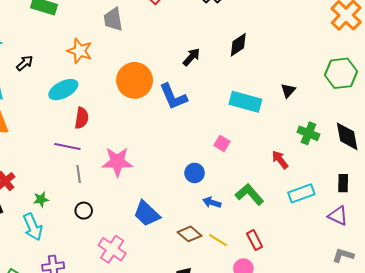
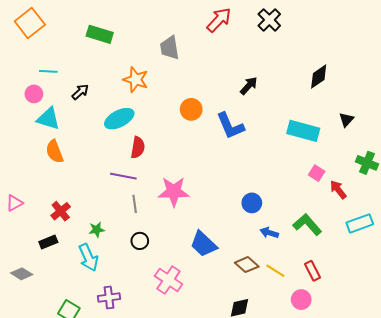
black diamond: (238, 45) -> (319, 76), moved
orange circle: (135, 80) -> (191, 109), size x0.6
pink square: (222, 143) -> (317, 173), moved

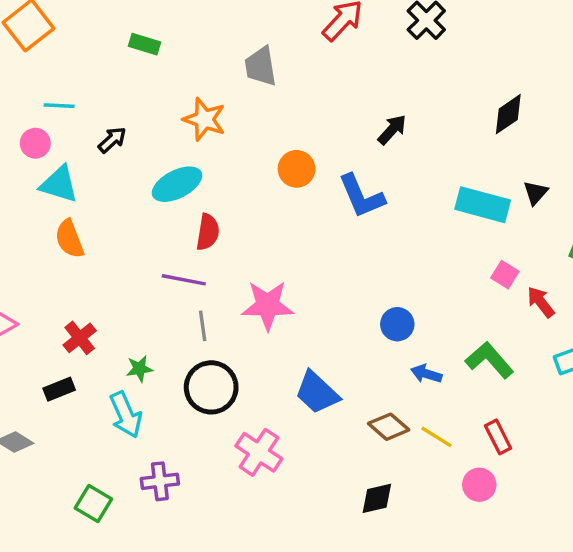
green rectangle: (100, 34) -> (145, 44), size x0.7
black triangle: (346, 120) -> (536, 193), moved
black circle: (140, 241) -> (211, 387), size x1.8

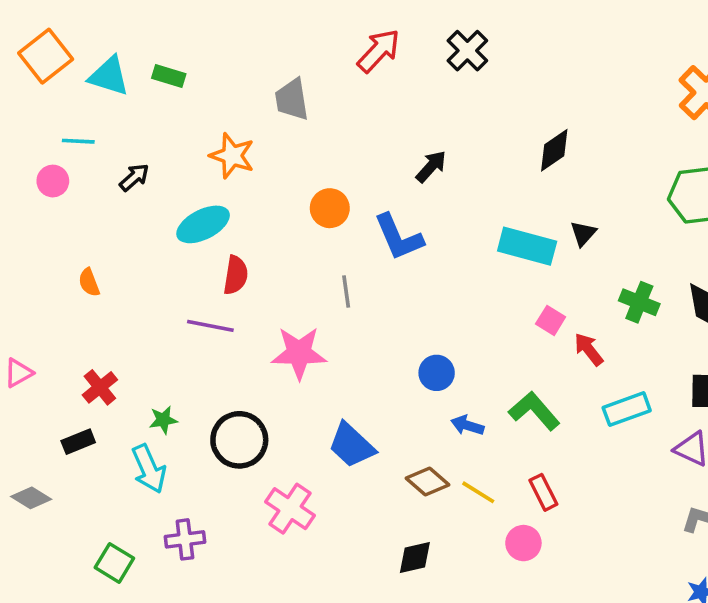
cyan triangle: (59, 184) -> (109, 76), moved
orange semicircle: (69, 239) -> (89, 282), size x0.7
gray line: (203, 326) -> (346, 291), moved

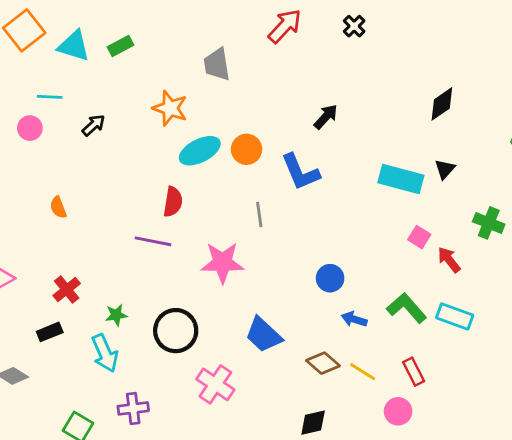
black cross: (467, 51) -> (354, 26), size x0.7
green rectangle: (169, 76) -> (120, 46), turned -45
black diamond: (554, 150) -> (442, 104), moved
cyan ellipse: (203, 224) -> (200, 151), moved
cyan rectangle: (627, 409) -> (455, 316), moved, turned 40

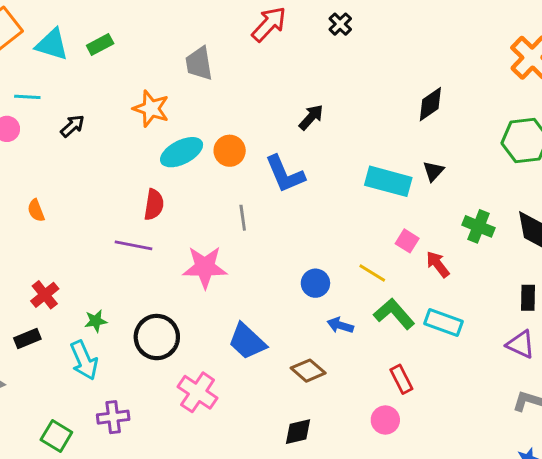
yellow line: (363, 372) -> (372, 273), moved

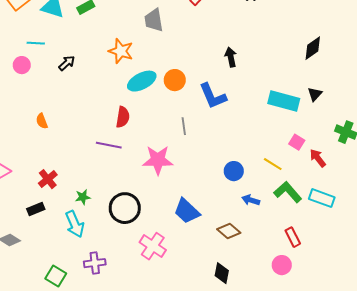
black arrow: (311, 117) -> (231, 57), turned -54
black diamond: (298, 432) -> (222, 273), turned -65

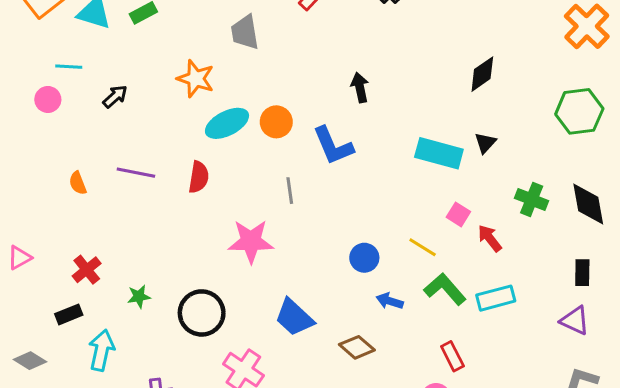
purple line: (109, 145) -> (136, 173), moved
cyan rectangle: (322, 198) -> (496, 298), turned -35
cyan arrow: (75, 224) -> (102, 350), moved, turned -144

